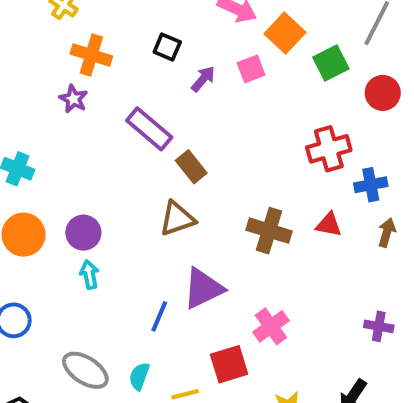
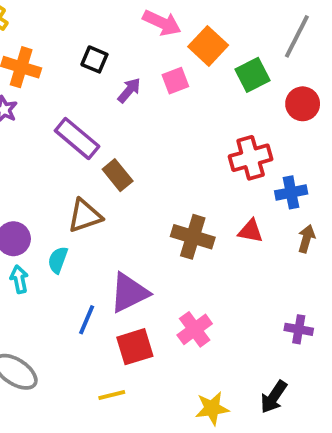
brown triangle: (177, 219) -> (85, 216), moved
red square: (229, 364) -> (135, 347), moved
cyan semicircle: (139, 376) -> (58, 260), moved

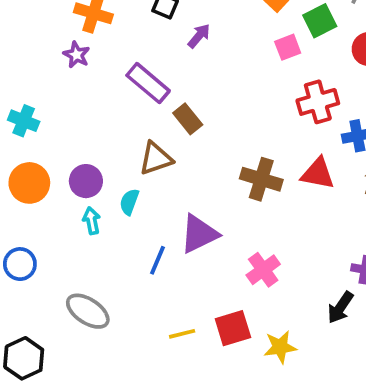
pink square: (175, 81) -> (288, 47), moved
red triangle: (251, 231) -> (318, 174), size x1.4
red square: (135, 347) -> (233, 328), moved
black arrow: (274, 397) -> (340, 307), moved

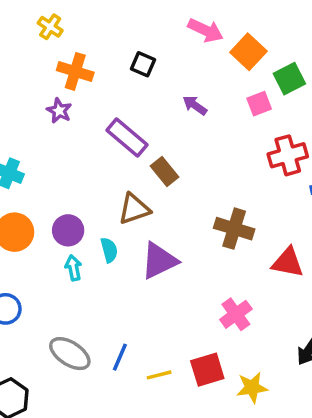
purple arrow: (199, 36) -> (195, 105), moved, turned -95
red triangle: (318, 174) -> (288, 262), moved
cyan semicircle: (129, 202) -> (109, 250), turned 145
purple triangle: (199, 234) -> (159, 261), moved
blue line: (158, 260) -> (120, 357), moved

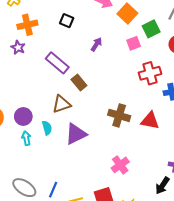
orange cross: (75, 71) -> (27, 25), turned -30
purple arrow: (195, 105) -> (96, 44), turned 88
red triangle: (288, 262) -> (150, 121), moved

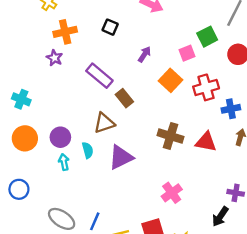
orange square: (127, 13) -> (170, 80), moved

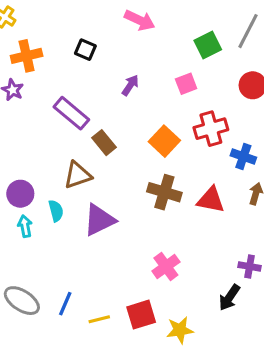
green square: (207, 37) -> (208, 45), moved
orange square: (170, 80) -> (164, 141), moved
blue cross: (231, 109) -> (243, 157), turned 30

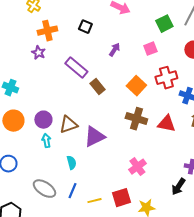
brown triangle: (78, 175) -> (68, 125), moved
cyan semicircle: (56, 211) -> (71, 163), moved

